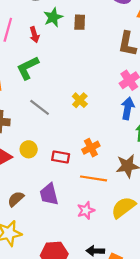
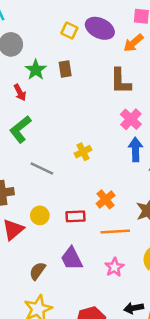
yellow cross: (80, 100) -> (83, 152), turned 32

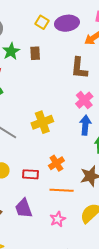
purple ellipse: (100, 28) -> (67, 23), turned -40
yellow cross: (83, 152) -> (42, 122), size x1.5

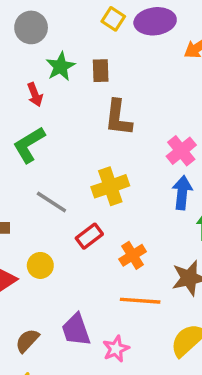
brown L-shape: (79, 68) -> (118, 118), moved
red rectangle: (30, 174) -> (89, 236), moved, turned -42
pink star: (58, 219) -> (116, 349), moved

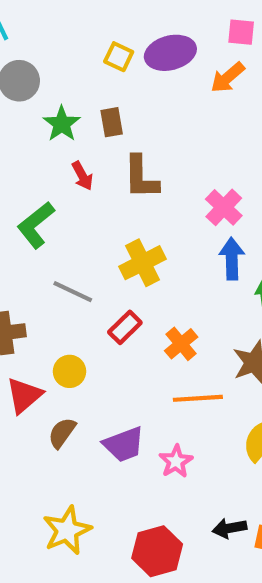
red arrow: (35, 95) -> (82, 176), moved
purple trapezoid: (76, 330) -> (124, 444), turned -84
brown semicircle: (27, 341) -> (62, 433), moved

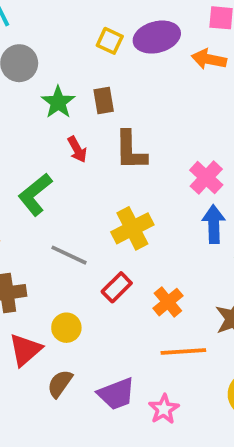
orange arrow: (228, 77) -> (209, 59), turned 52

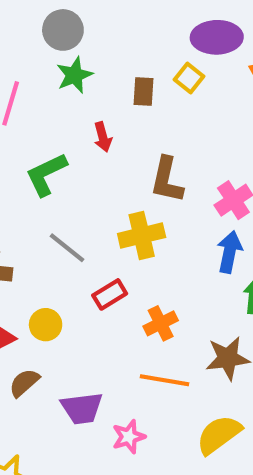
yellow square: (110, 41) -> (189, 78), moved
green star: (58, 102) -> (74, 75), moved
brown L-shape: (131, 151) -> (167, 180), moved

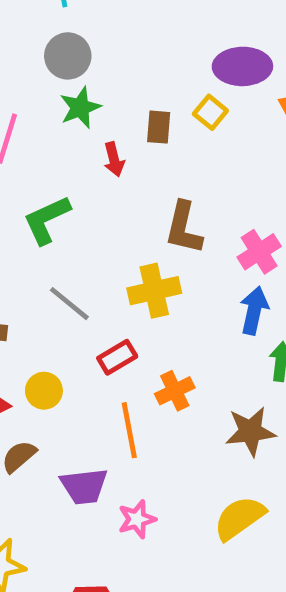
red arrow: (103, 137) -> (114, 159), moved
orange line: (165, 380) -> (129, 430), moved, turned 69

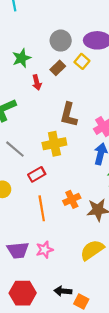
gray circle: (68, 56) -> (61, 41), moved
brown rectangle: (159, 127) -> (58, 68), turned 40
orange cross: (175, 391) -> (72, 199), moved
purple trapezoid: (84, 486) -> (18, 250), moved

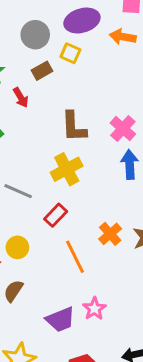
brown rectangle: (58, 68) -> (42, 71), turned 32

